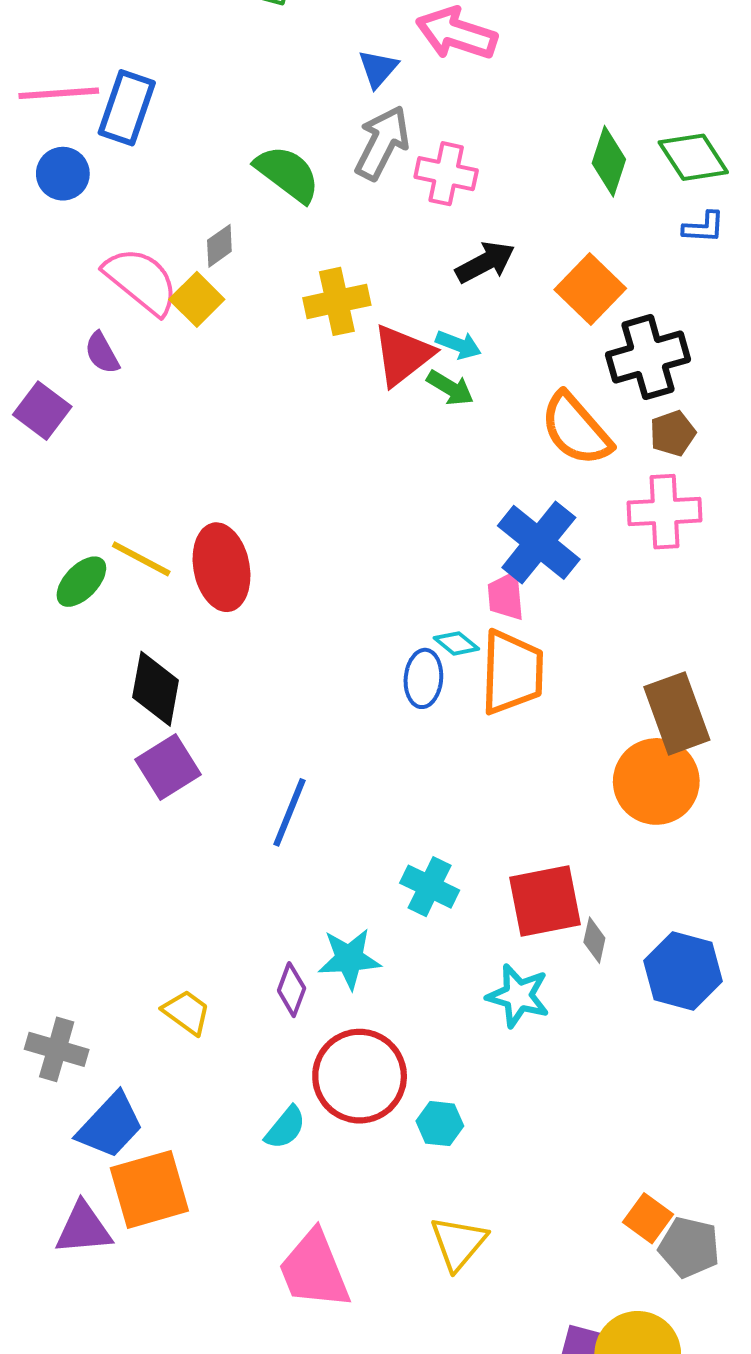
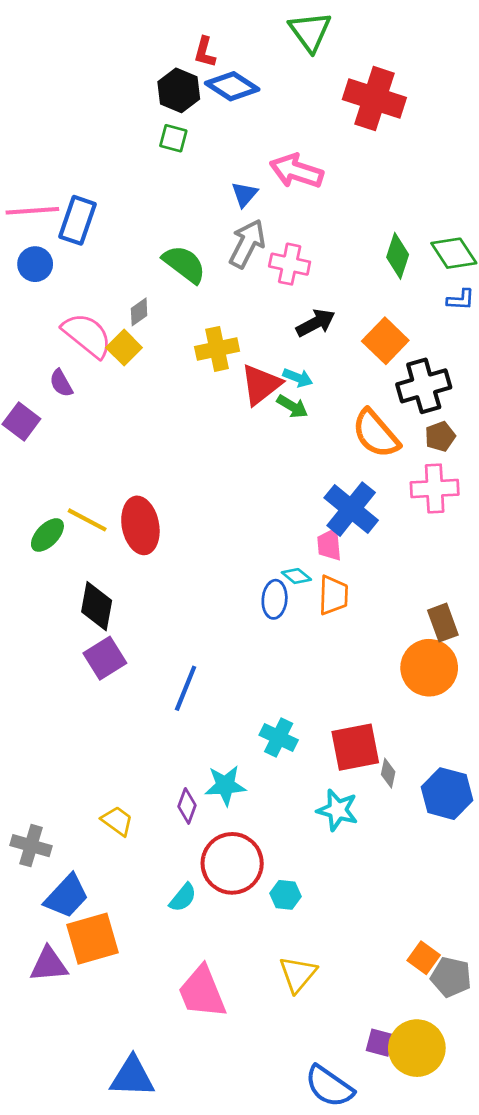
orange trapezoid: (512, 672) -> (333, 595), size x0.7
brown rectangle: (677, 713) -> (443, 623), size x0.7

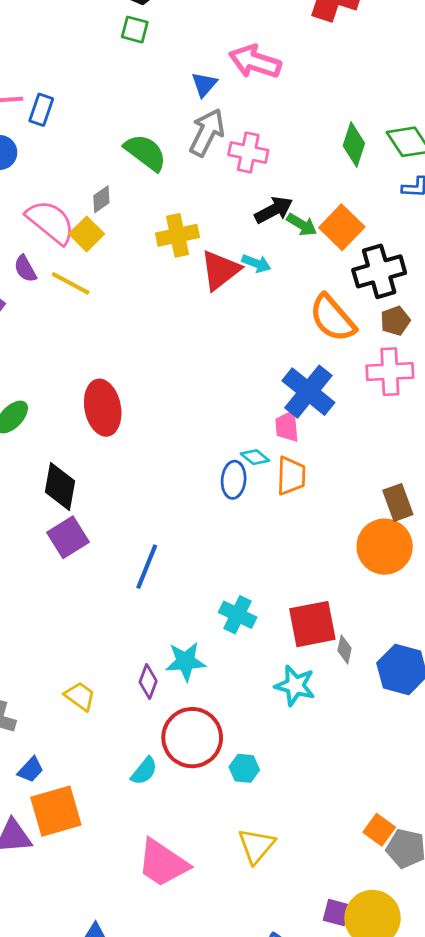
blue rectangle: (78, 220) -> (41, 110), size x0.7
green arrow: (292, 406) -> (302, 225), moved
yellow line: (87, 520) -> (71, 283), moved
blue trapezoid: (67, 896) -> (31, 770), size x0.6
pink trapezoid: (202, 992) -> (163, 863), turned -34

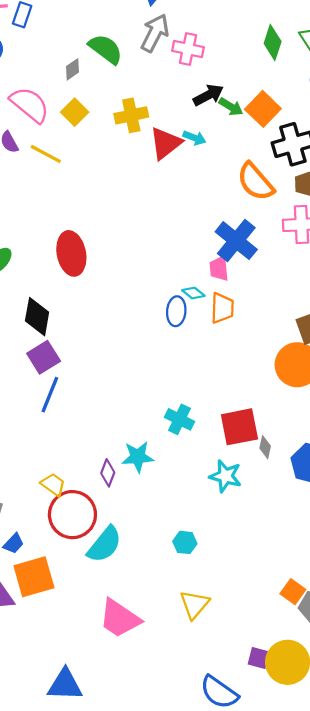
gray diamond: (101, 199) -> (72, 69), moved
yellow square: (87, 234) -> (75, 112), moved
blue line: (147, 567) -> (50, 395), moved
red circle: (192, 738) -> (72, 515), moved
cyan semicircle: (144, 771) -> (105, 545), size x1.6

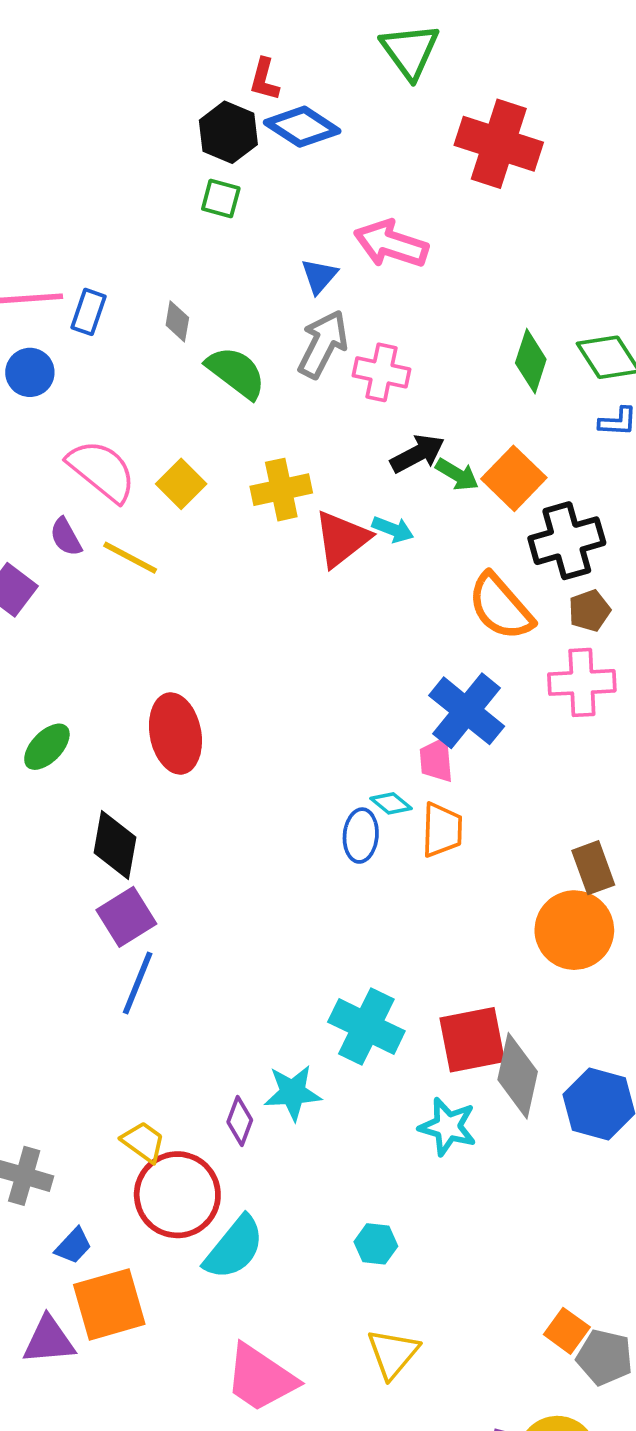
gray diamond: (72, 69) -> (177, 321), moved, turned -45
cyan cross: (179, 419) -> (366, 1026), size x1.4
gray diamond: (265, 447) -> (518, 1076), size x2.0

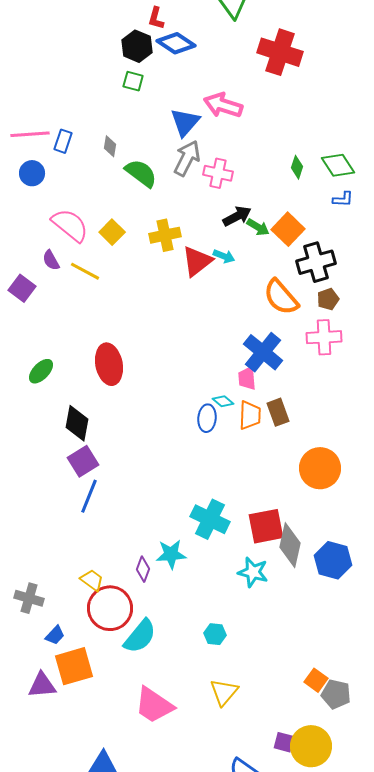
blue triangle: (319, 276) -> (185, 122), size x1.5
green diamond: (531, 361) -> (297, 167), size x0.7
brown rectangle: (593, 868) -> (278, 412), moved

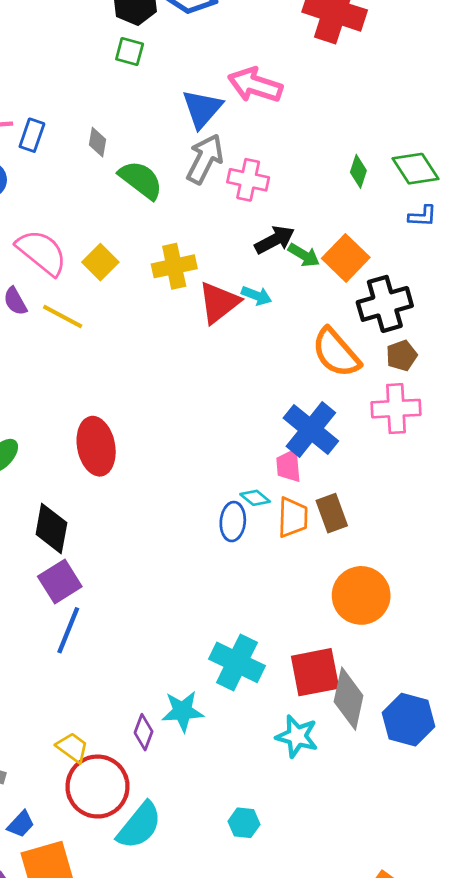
orange circle: (320, 468) -> (361, 595), moved

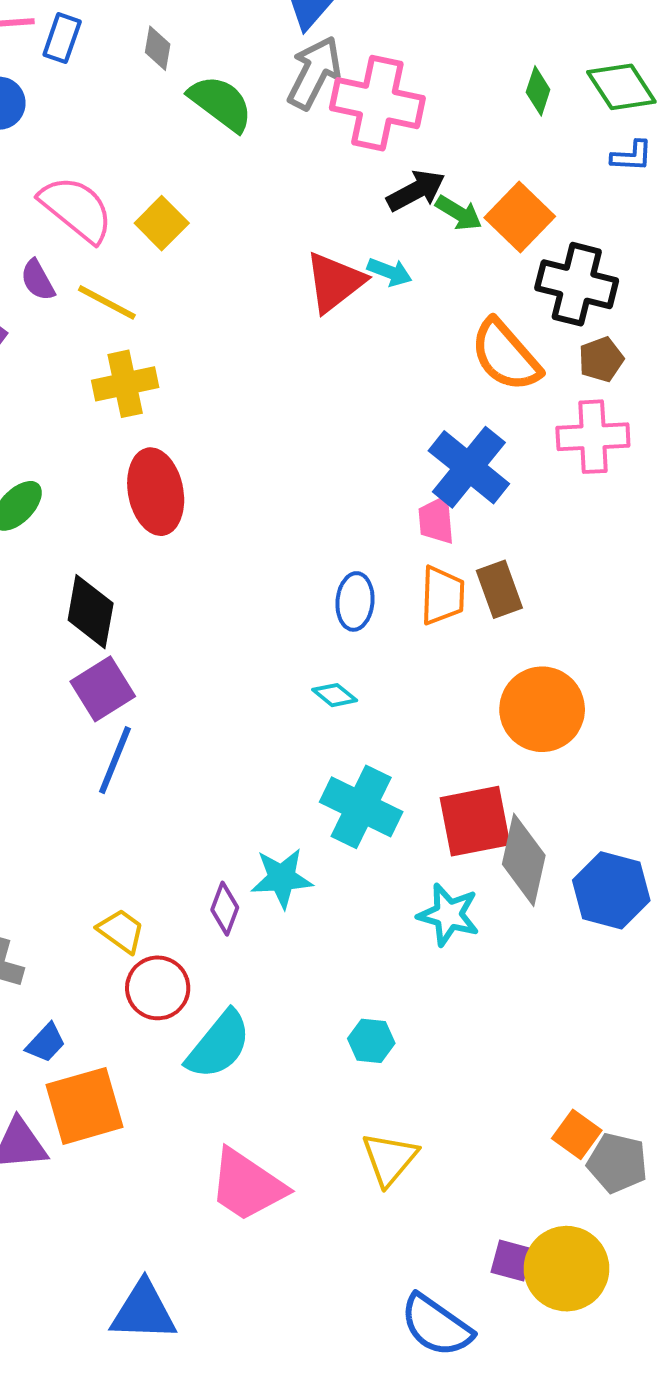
pink cross: (248, 180) -> (377, 103), size x1.5
yellow cross: (174, 266) -> (125, 384), moved
black cross: (385, 304) -> (577, 284), turned 30
cyan diamond: (255, 498) -> (335, 695), moved
red circle: (97, 787) -> (158, 988), size x0.7

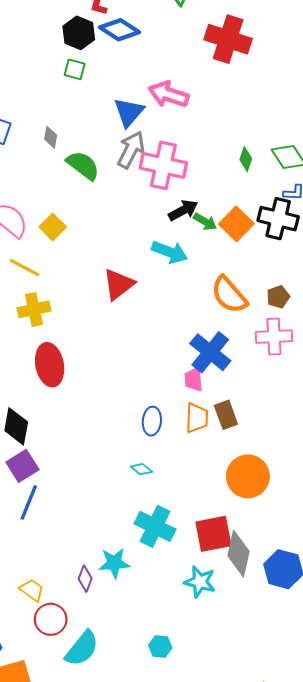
cyan arrow: (390, 272) -> (170, 252), size x1.6
red triangle: (335, 282) -> (118, 284), moved
black cross: (577, 284) -> (278, 219), moved

